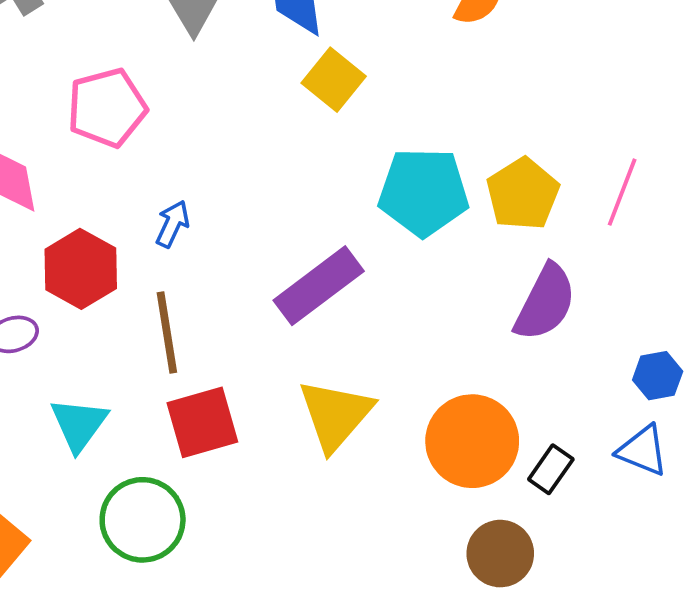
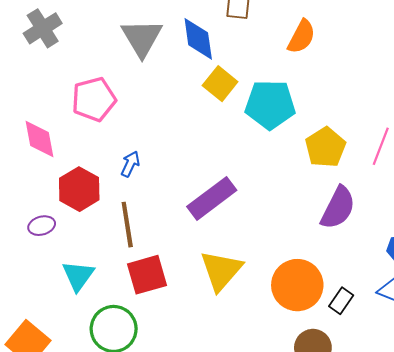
cyan pentagon: (423, 192) -> (270, 105), moved

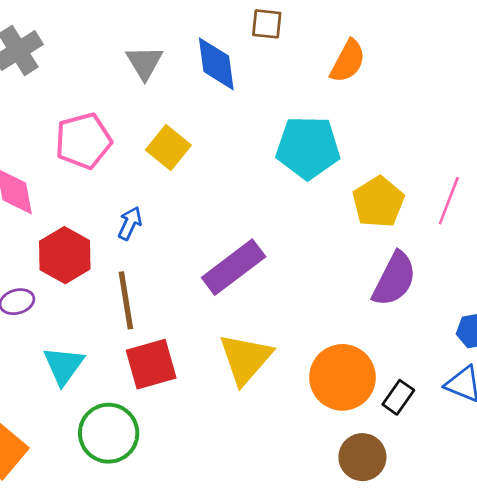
gray triangle: (142, 38) -> (145, 62), size x0.7
yellow square: (220, 84) -> (168, 148), moved

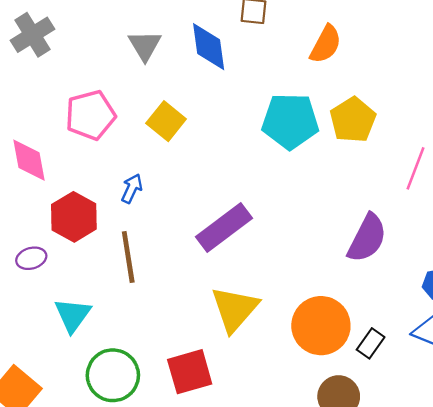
yellow pentagon: (378, 202) -> (353, 120), moved
red square: (151, 364) -> (190, 372), moved

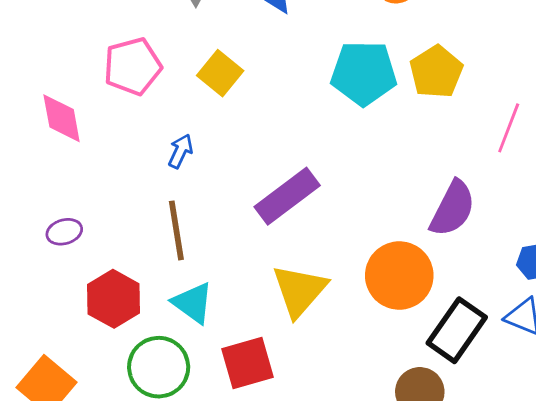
red hexagon: (74, 217) -> (113, 299), moved
cyan triangle: (73, 315) -> (193, 303), moved, turned -30
orange circle: (321, 326) -> (399, 276), moved
black rectangle: (371, 343) -> (457, 330), size x1.8

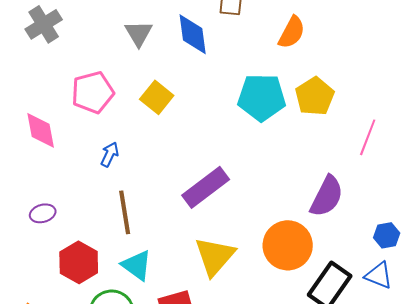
blue arrow: (181, 151) -> (110, 154), moved

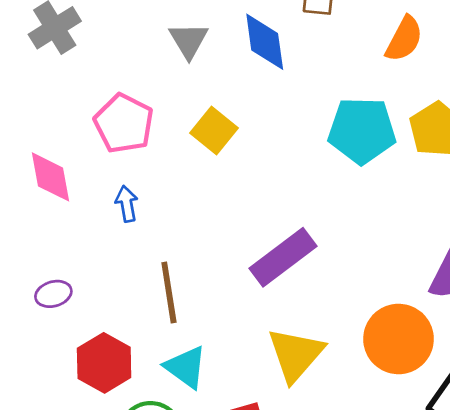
pink pentagon: (93, 92) -> (124, 123), turned -30
blue arrow: (110, 154) -> (127, 204), moved, turned -35

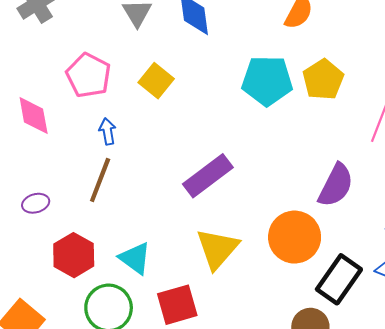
blue arrow: (127, 204) -> (107, 131), moved
brown line: (169, 292) -> (100, 180), moved, turned 30

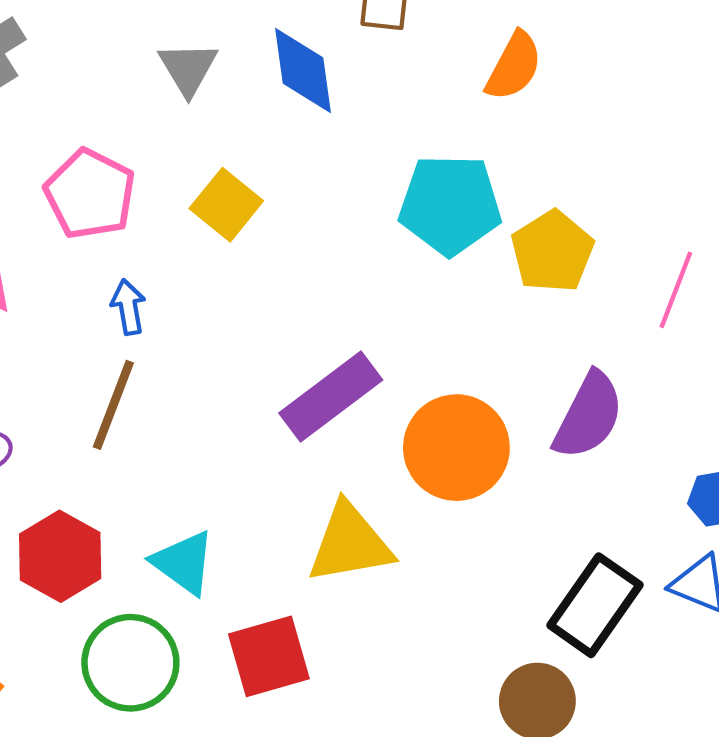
yellow pentagon: (323, 80) -> (552, 252), moved
orange circle: (295, 237) -> (456, 448), moved
yellow triangle: (217, 249) -> (350, 543), turned 39

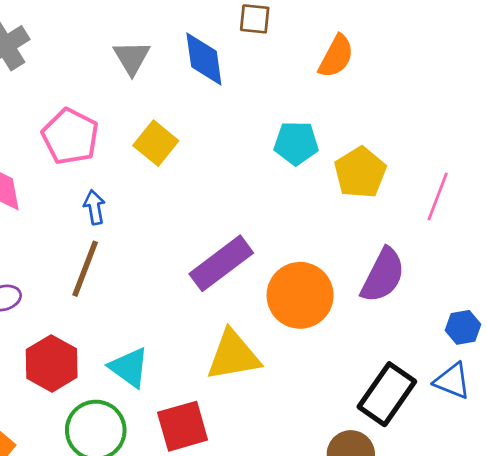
cyan pentagon: (450, 205) -> (296, 143), size x0.7

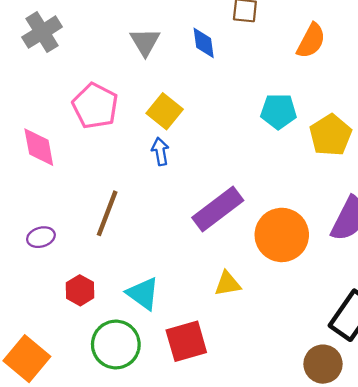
blue diamond: (204, 59) -> (204, 43), size x0.7
blue arrow: (94, 207) -> (160, 151), moved
yellow triangle: (233, 355) -> (228, 284), size x0.6
red hexagon: (52, 363) -> (80, 290), size x0.7

